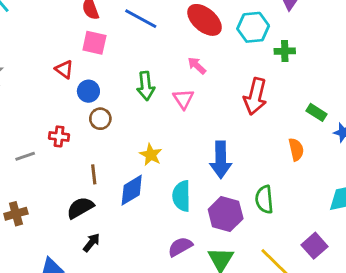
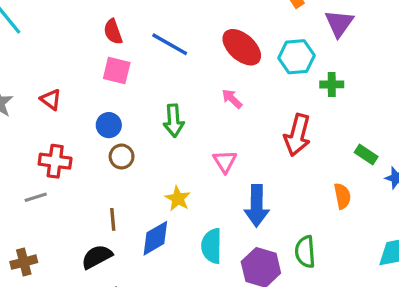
red triangle: (64, 69) -> (51, 100), moved
pink triangle: (183, 99) -> (225, 161), moved
red cross: (59, 136) -> (55, 161), moved, size x1.4

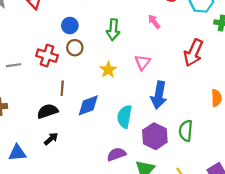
red cross: (55, 161) -> (47, 56), moved
yellow star: (178, 199) -> (108, 70), moved

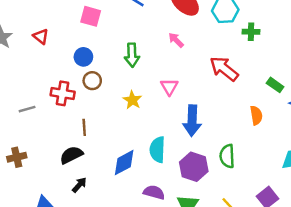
red arrow: (193, 53) -> (224, 69), turned 112
blue diamond: (88, 105) -> (124, 163), moved
purple semicircle: (116, 154) -> (154, 192), turned 42

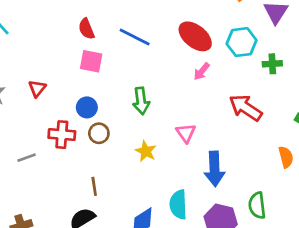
red triangle: (41, 36) -> (37, 88), turned 35
pink arrow: (176, 40) -> (202, 71), moved, turned -91
red cross: (63, 93) -> (62, 135), moved
gray line: (27, 109) -> (27, 158), moved

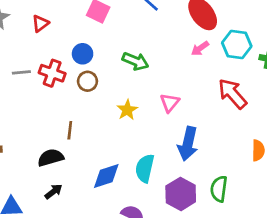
cyan hexagon: (242, 42) -> (237, 45), moved
green arrow: (141, 101) -> (135, 61), turned -75
gray line: (27, 158) -> (21, 72), moved

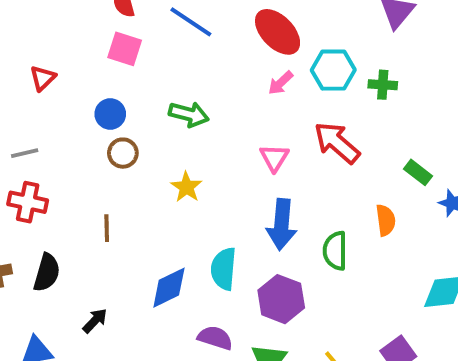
red cross: (52, 73) -> (28, 202), moved
pink triangle: (170, 103) -> (274, 158), moved
black semicircle: (51, 158) -> (47, 273), moved, turned 130
green semicircle: (219, 189) -> (335, 251), moved

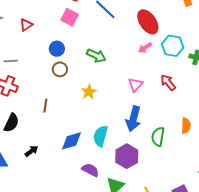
red arrow: (337, 143) -> (168, 83), size x0.7

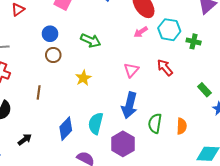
orange semicircle: (186, 126) -> (182, 126), moved
blue diamond: (71, 141) -> (66, 129), turned -30

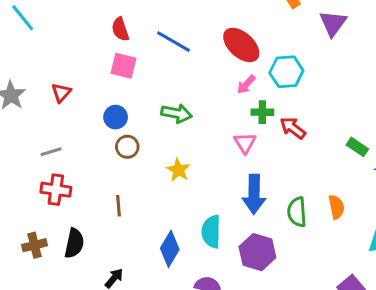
green cross: (194, 41) -> (262, 112), moved

